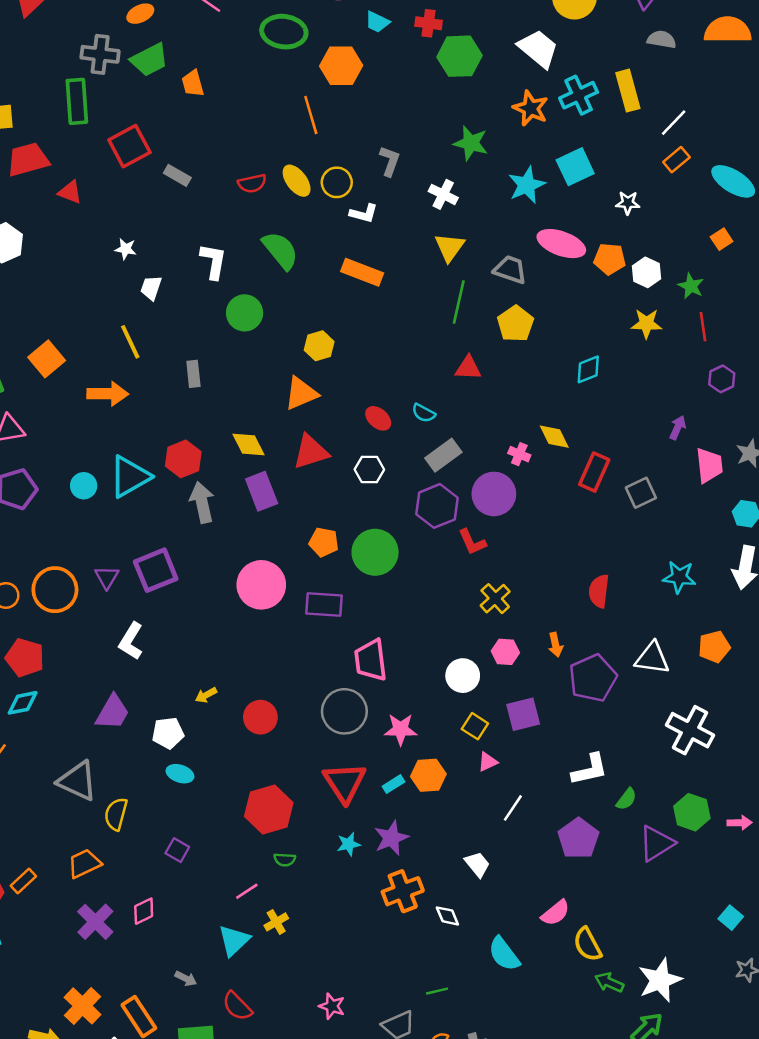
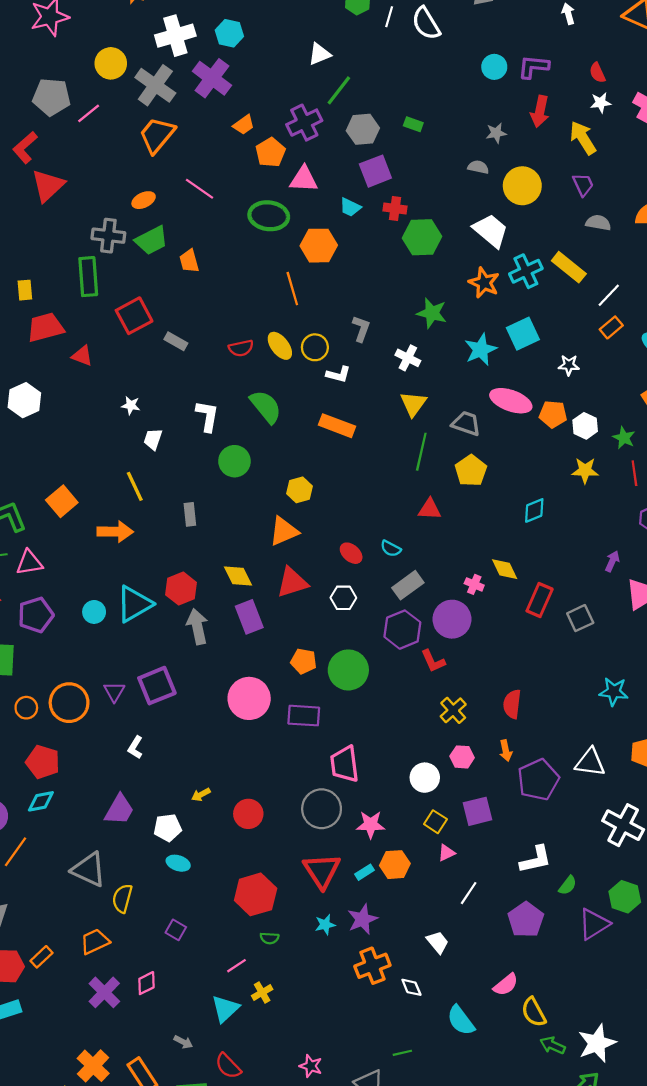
yellow rectangle: (628, 91) -> (569, 267), turned -36
red semicircle: (599, 591) -> (512, 704), moved
white L-shape: (131, 641) -> (135, 747), size x0.7

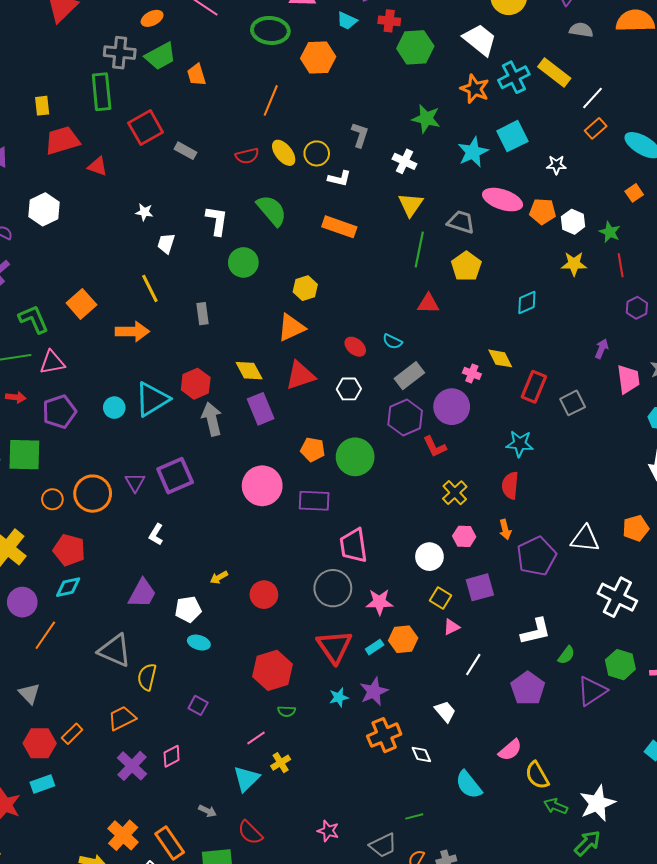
orange line: (292, 289) -> (271, 100), moved, turned 40
cyan star: (614, 692) -> (520, 444), moved

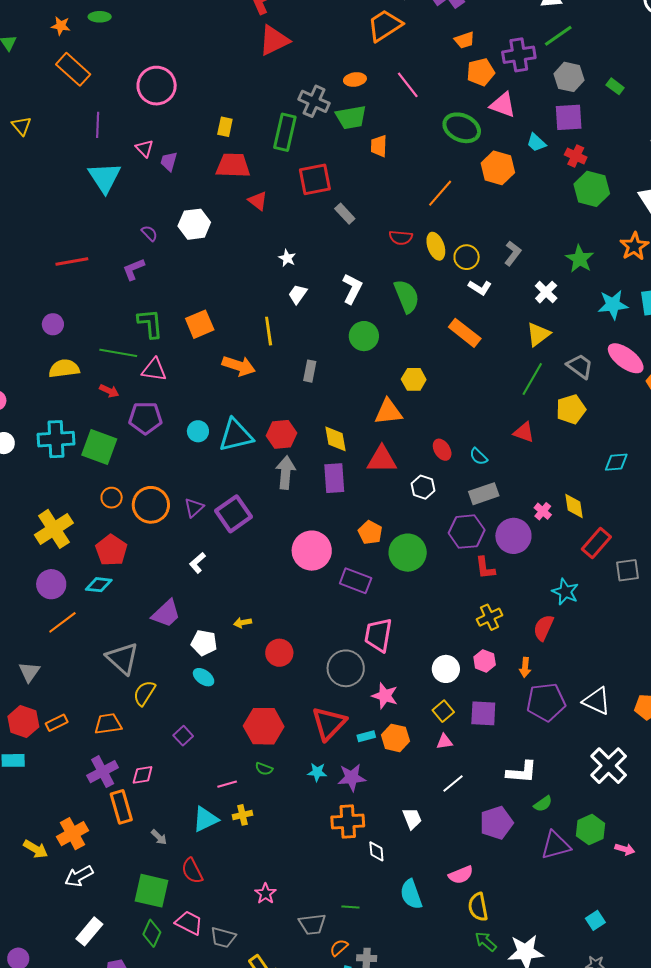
purple square: (175, 476) -> (233, 514), turned -30
orange rectangle: (170, 843) -> (121, 807), moved

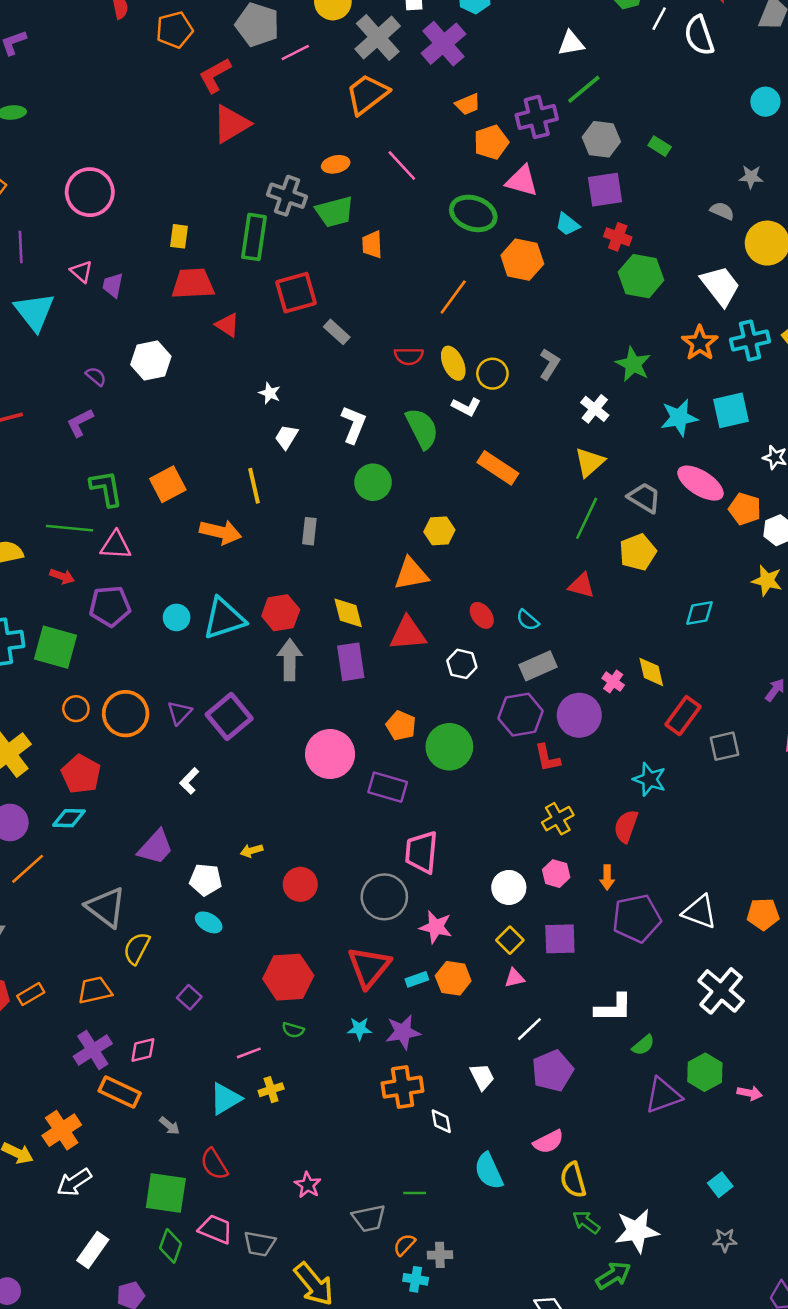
white L-shape: (480, 288) -> (466, 407), moved
orange rectangle: (121, 807) -> (120, 1092), turned -44
purple pentagon: (496, 823) -> (553, 1071), moved

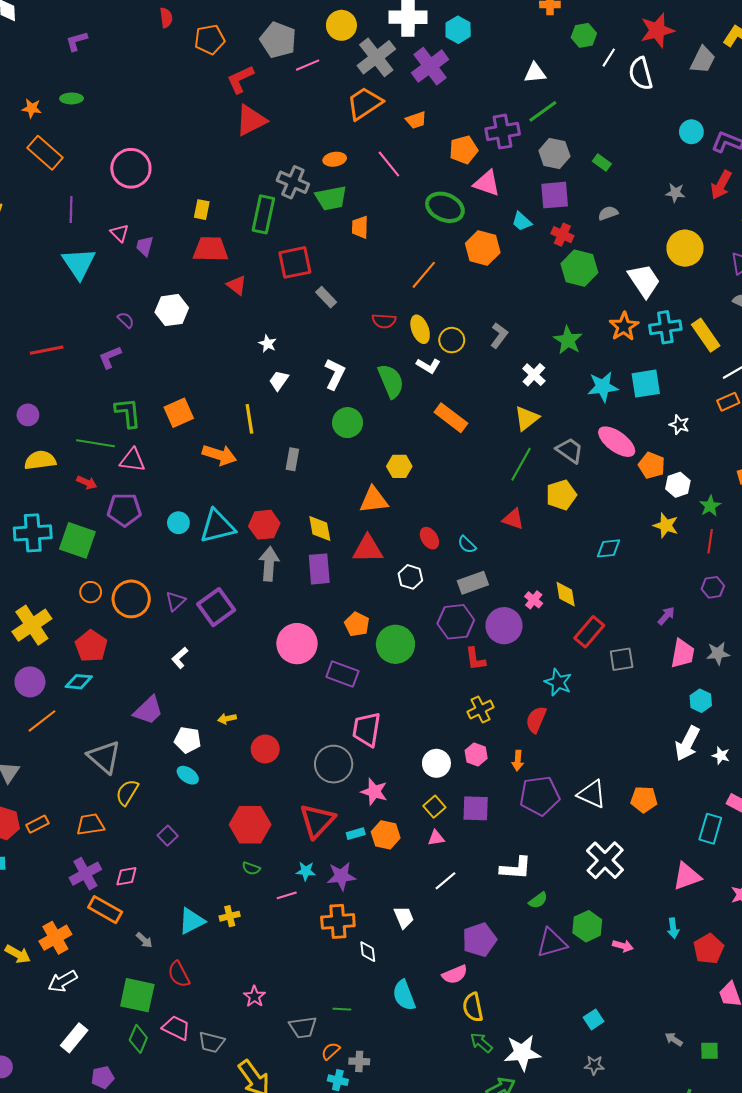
orange trapezoid: (468, 104) -> (416, 120), moved
gray semicircle: (722, 211) -> (608, 213), moved, turned -48
pink line: (249, 1053) -> (287, 895), moved
purple pentagon: (553, 1071) -> (479, 940), moved

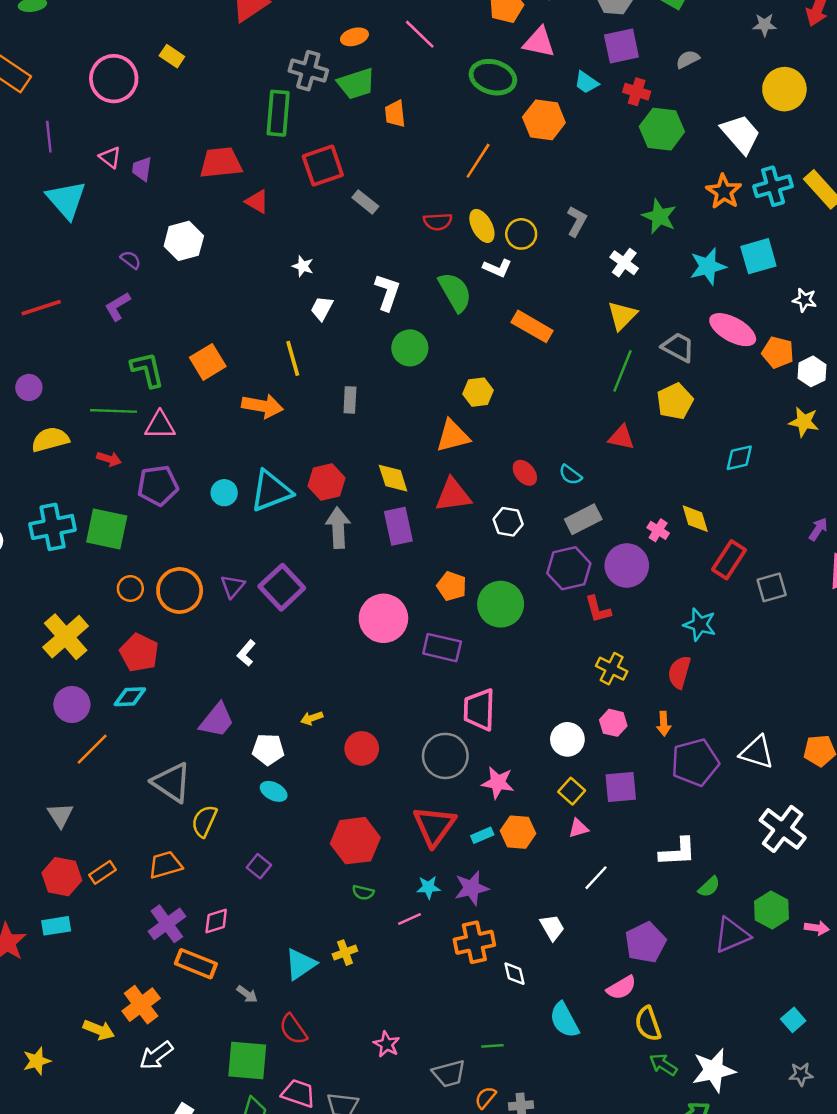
yellow rectangle: (202, 210) -> (172, 56), moved, turned -60
yellow cross: (480, 709) -> (612, 669), turned -30

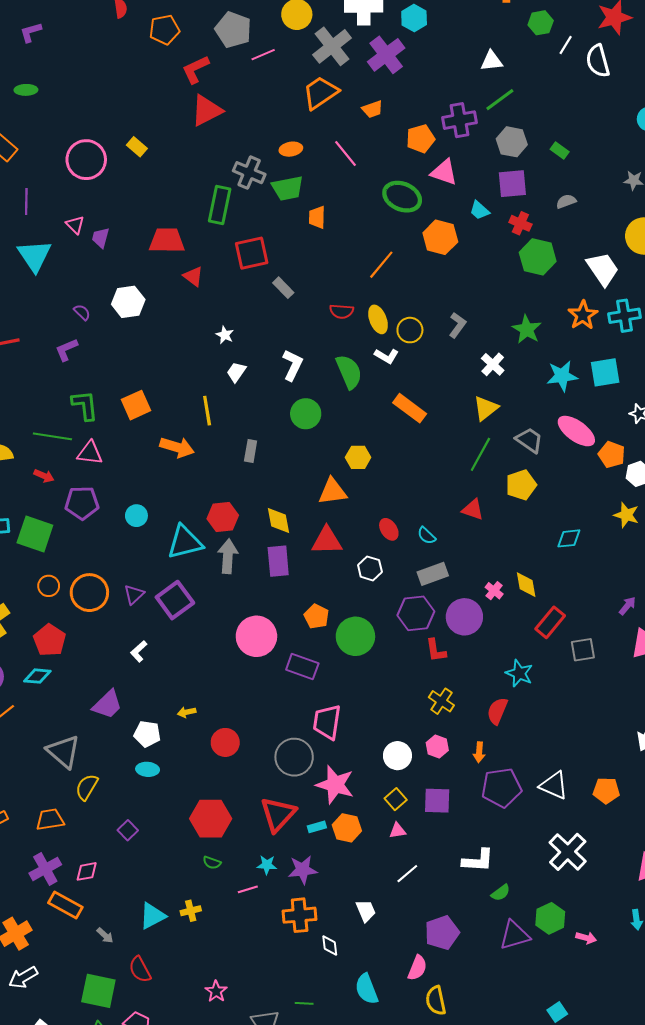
cyan triangle: (271, 491) -> (185, 542), moved
pink star: (498, 783) -> (335, 785), size x1.4
cyan ellipse: (274, 791) -> (148, 769), turned -30
pink semicircle: (621, 988) -> (417, 968), turned -45

